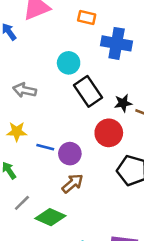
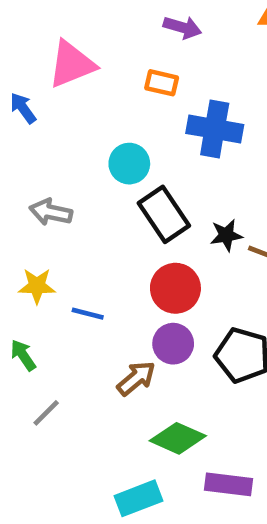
red circle: (109, 133) -> (175, 288), moved
purple circle: (70, 154) -> (173, 344), moved
green diamond: (50, 217) -> (178, 438), moved

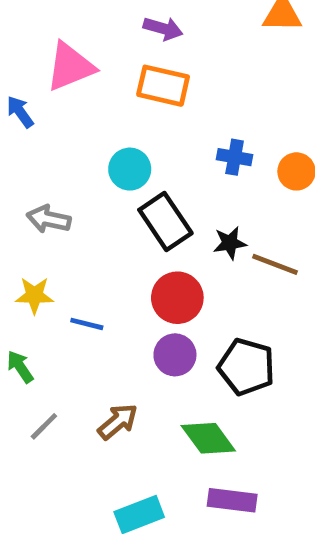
purple arrow: (182, 27) -> (163, 29), moved
orange rectangle: (162, 83) -> (163, 86), size x1.5
blue cross: (215, 129) -> (235, 157), moved, size x0.6
brown arrow: (136, 378) -> (118, 422), moved
green diamond: (178, 438) -> (208, 438), moved, turned 30

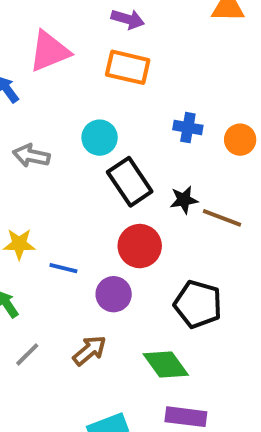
gray arrow: (49, 219) -> (31, 156), moved
purple circle: (175, 355) -> (114, 294), moved

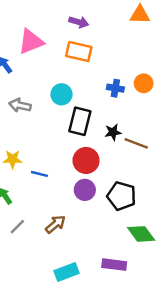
orange circle: (240, 140) -> (144, 83), moved
black rectangle: (130, 182) -> (80, 121), turned 48
purple circle: (114, 294) -> (85, 190), moved
green diamond: (166, 364) -> (141, 234), moved

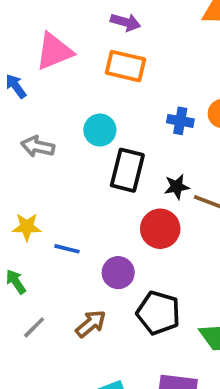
red circle: (86, 160) -> (160, 229), moved
purple circle: (85, 190) -> (118, 273), moved
black pentagon: (122, 196) -> (158, 313), moved

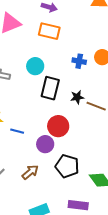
red circle: (160, 229) -> (58, 126), moved

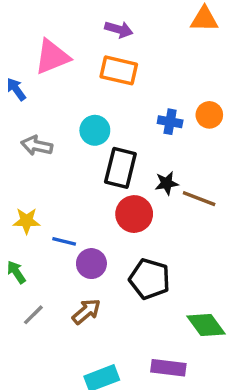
red circle: (58, 126) -> (134, 214), moved
purple circle: (45, 144) -> (91, 264), moved
black pentagon: (67, 166) -> (150, 279), moved

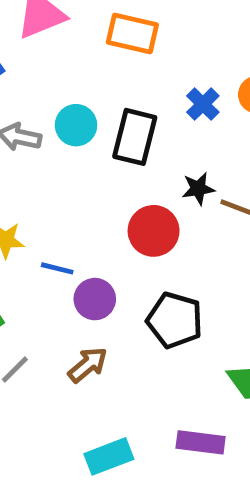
blue cross: (170, 122) -> (203, 104), turned 35
cyan circle: (95, 130) -> (76, 125), moved
black rectangle: (120, 168) -> (135, 137), moved

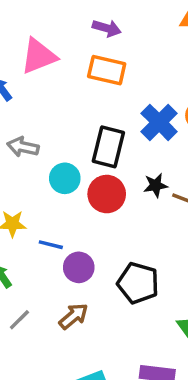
blue cross: (203, 104) -> (159, 122), size x1.5
cyan circle: (76, 125) -> (65, 178), moved
red circle: (154, 231) -> (107, 194), moved

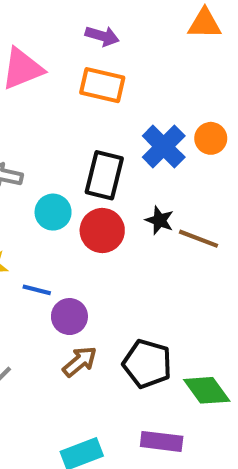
black star: (156, 185) -> (160, 220), turned 30
black pentagon: (138, 283) -> (147, 364), moved
brown arrow: (74, 316) -> (80, 362), moved

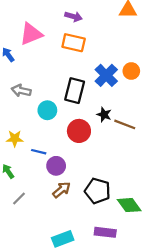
red circle: (102, 231) -> (79, 131), moved

